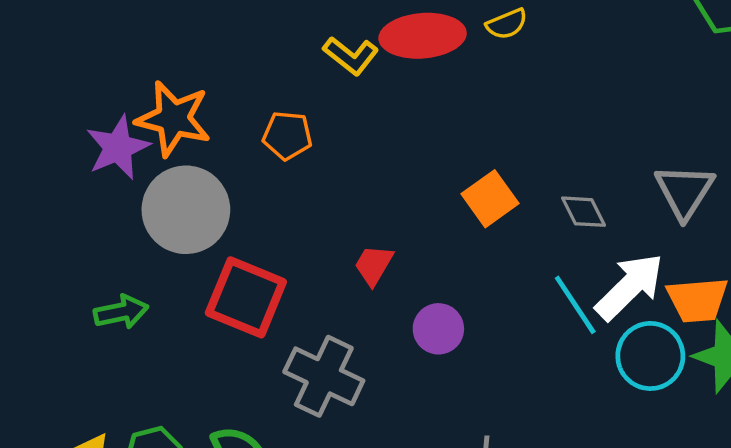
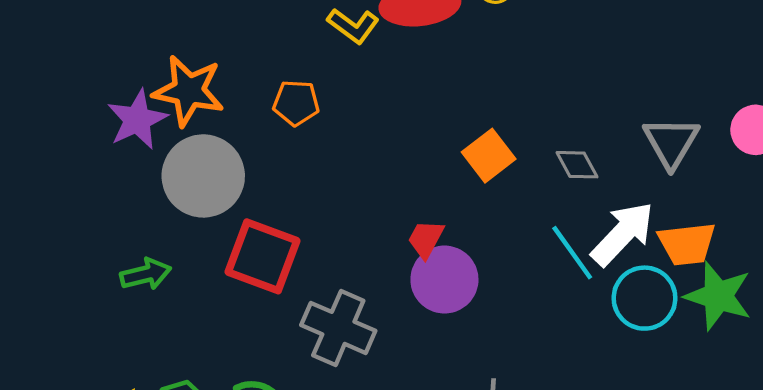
red trapezoid: (374, 265) -> (426, 239), moved
purple circle: (438, 329) -> (444, 280), size x1.4

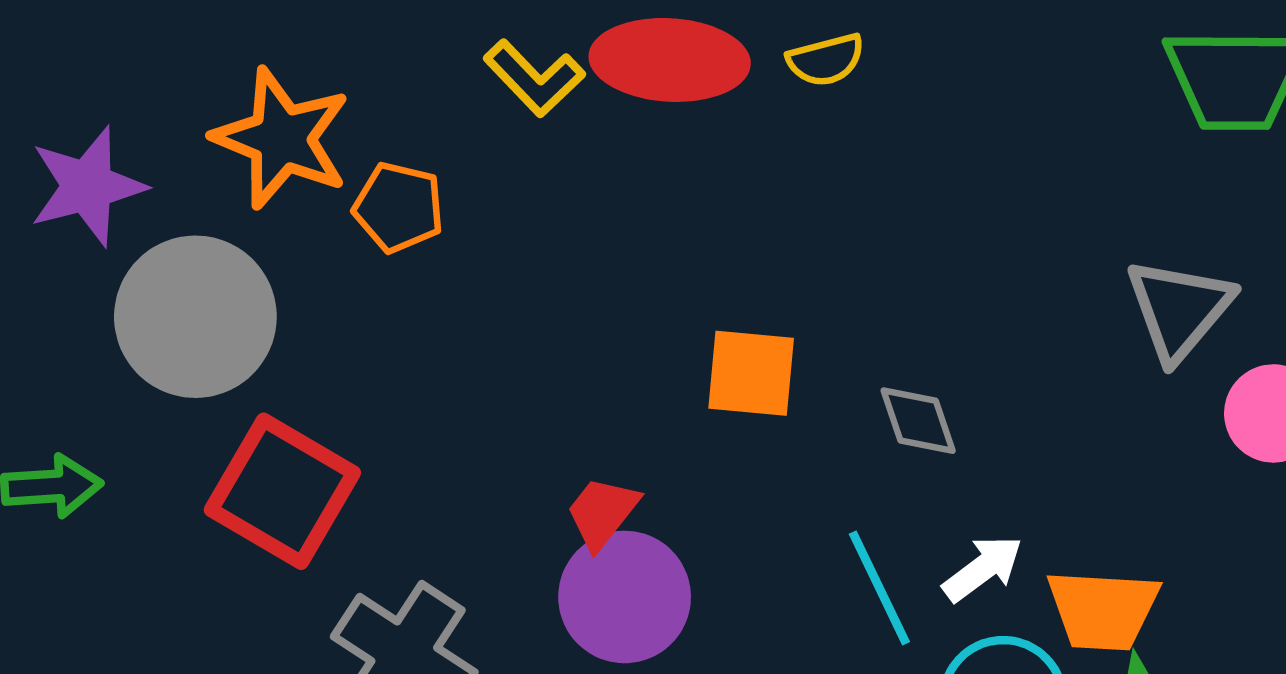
orange star: (189, 91) -> (282, 138), moved
gray triangle: (671, 142) -> (1179, 309), moved
orange square: (489, 156) -> (751, 373), turned 33
white arrow: (623, 234) -> (983, 569), size x0.6

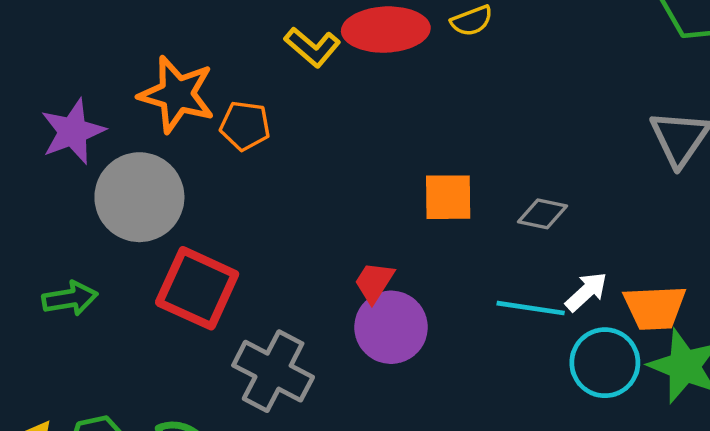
gray diamond: (918, 421) -> (543, 214), turned -54
cyan line: (879, 588) -> (531, 308), turned -50

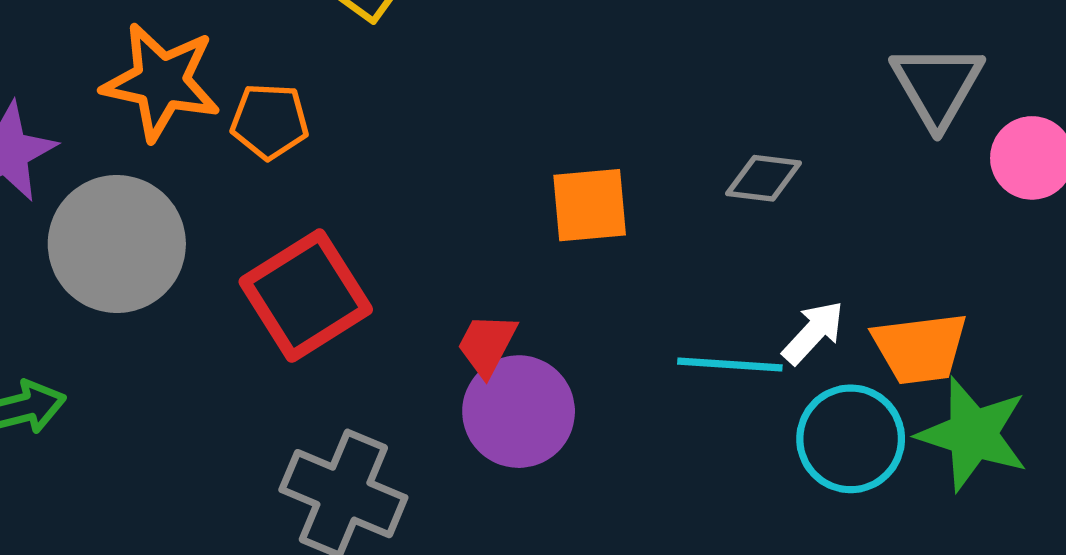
gray diamond: (543, 214) -> (764, 178), moved
red square: (197, 288) -> (306, 296), moved, turned 38

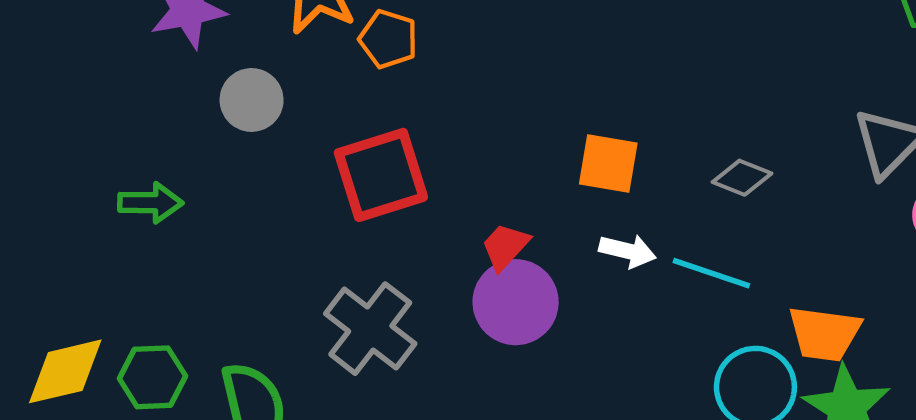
gray circle: (117, 244) -> (252, 100), size x0.6
white arrow: (813, 332) -> (628, 251), moved, turned 46
cyan line: (730, 365) -> (711, 273), moved

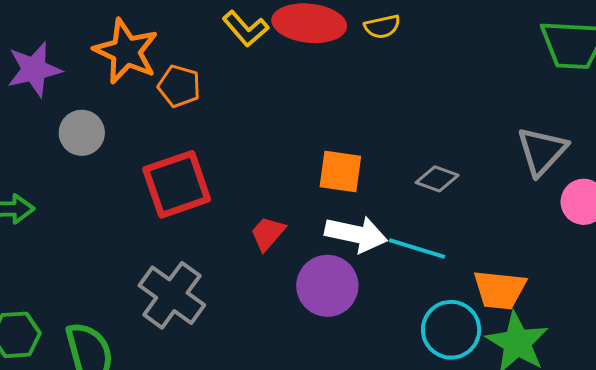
white arrow: (628, 251) -> (356, 234), size x1.5
purple circle: (516, 302) -> (327, 286), moved

